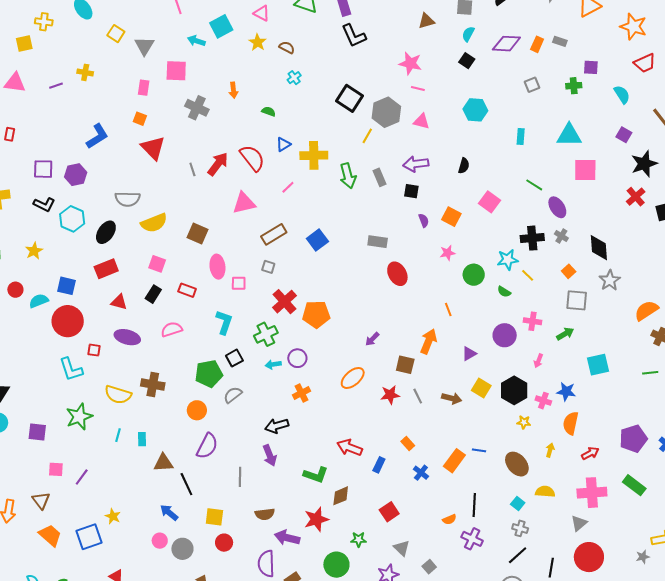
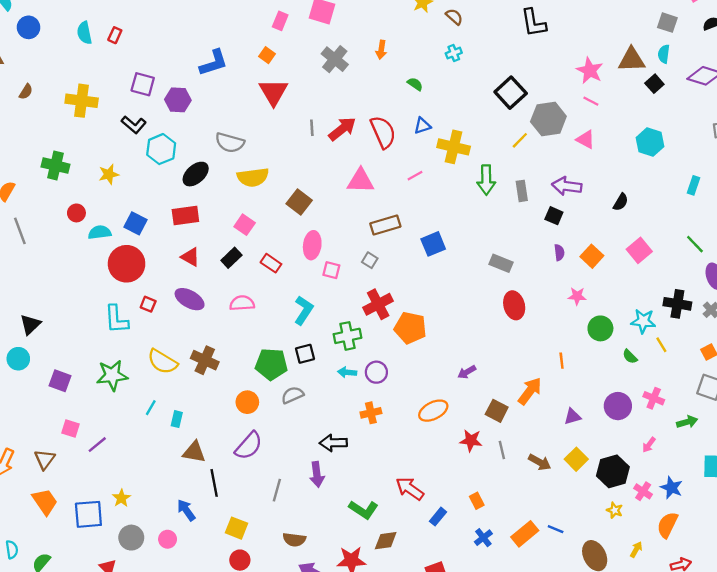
brown triangle: (426, 21) -> (632, 60), moved, size x1.4
cyan semicircle: (468, 34) -> (664, 54), turned -35
gray circle: (182, 549) -> (131, 538), moved

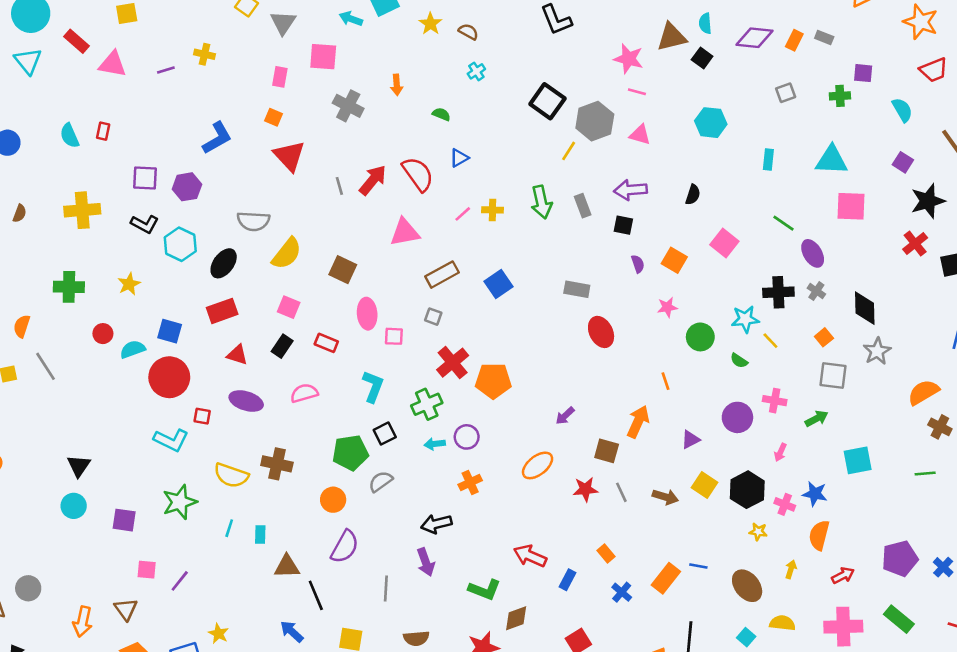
yellow cross: (454, 147) -> (492, 210), moved, size x0.6
yellow semicircle: (253, 177) -> (287, 254), turned -32
cyan L-shape: (116, 319) -> (171, 440), turned -48

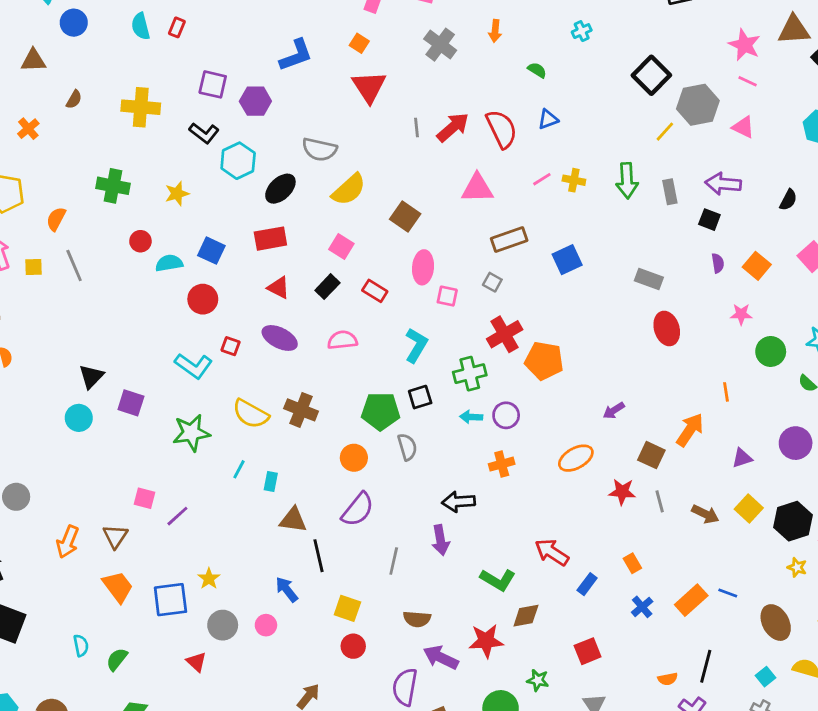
red circle: (169, 377) -> (203, 299), size x0.7
gray semicircle: (381, 481) -> (407, 447), turned 100
purple square: (124, 520) -> (131, 403), moved

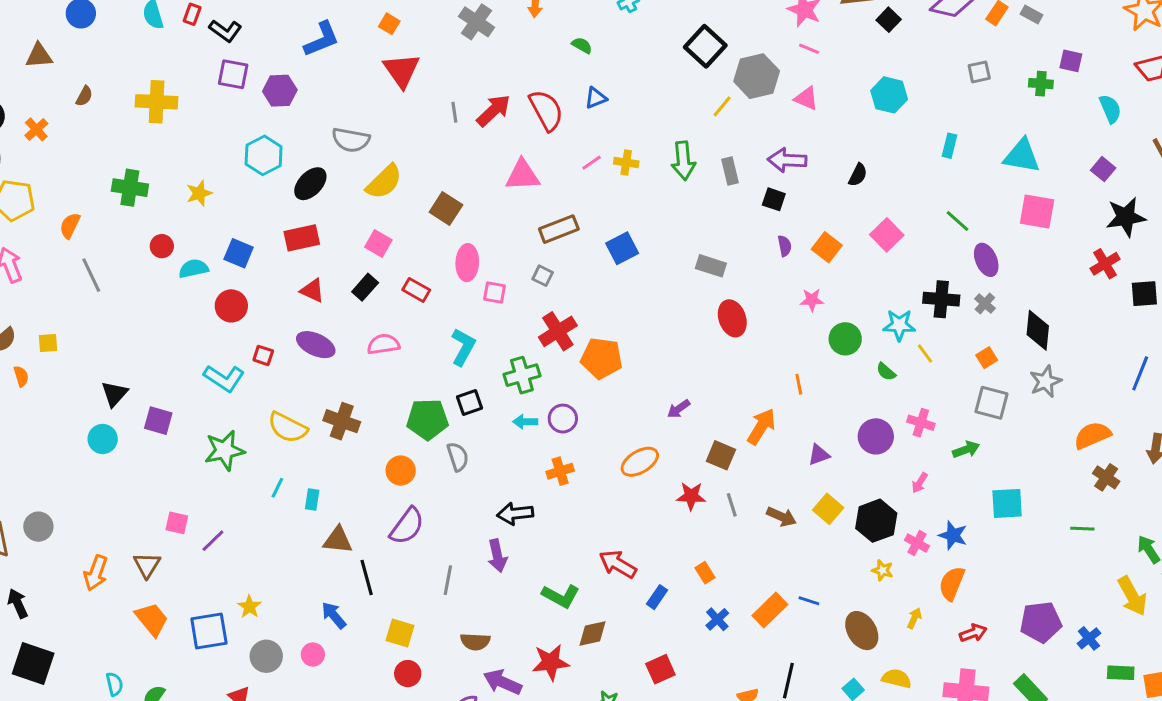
black L-shape: (204, 133) -> (225, 31), moved
yellow square: (34, 267) -> (48, 343), moved

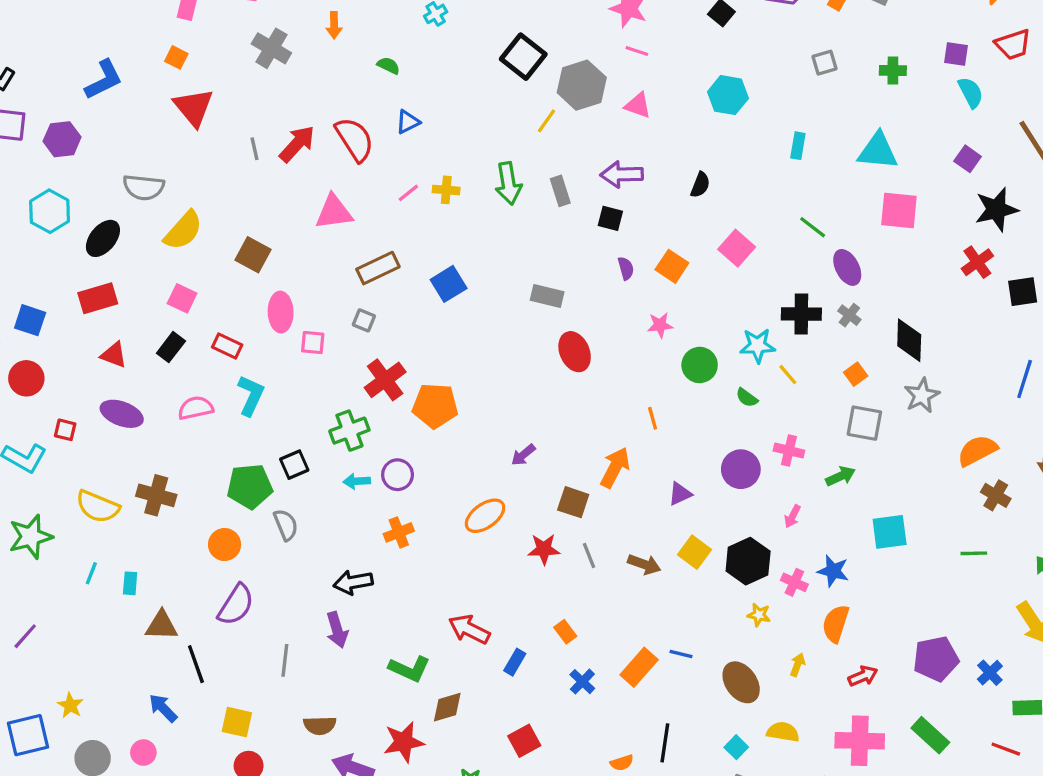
purple square: (1071, 61) -> (956, 54), moved
cyan L-shape: (463, 347) -> (251, 395), moved

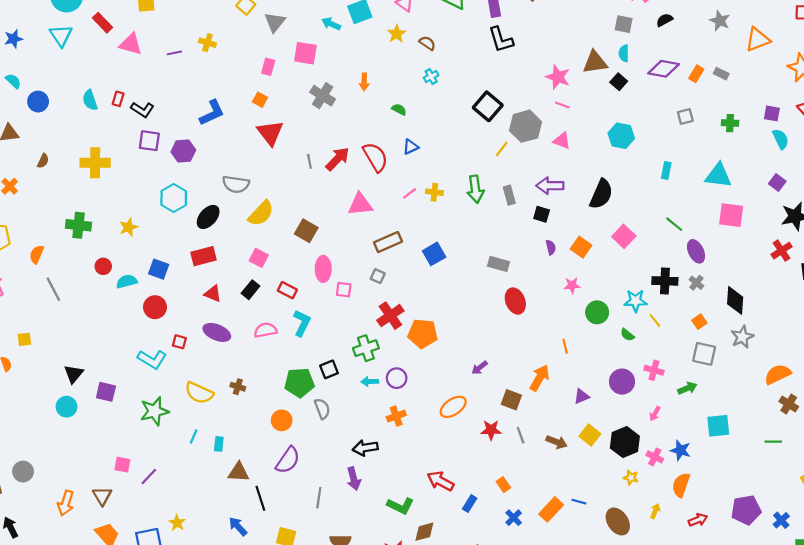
black semicircle: (700, 185) -> (601, 194), size x1.8
brown cross: (156, 495) -> (238, 387), size x0.6

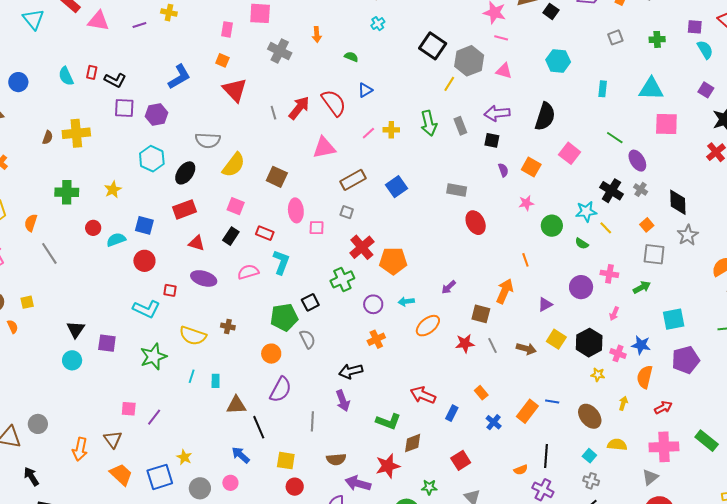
brown semicircle: (43, 161) -> (48, 137), moved
black cross: (665, 281) -> (611, 191), turned 35
cyan arrow: (370, 382) -> (406, 301), moved
purple pentagon: (746, 510) -> (686, 360), moved

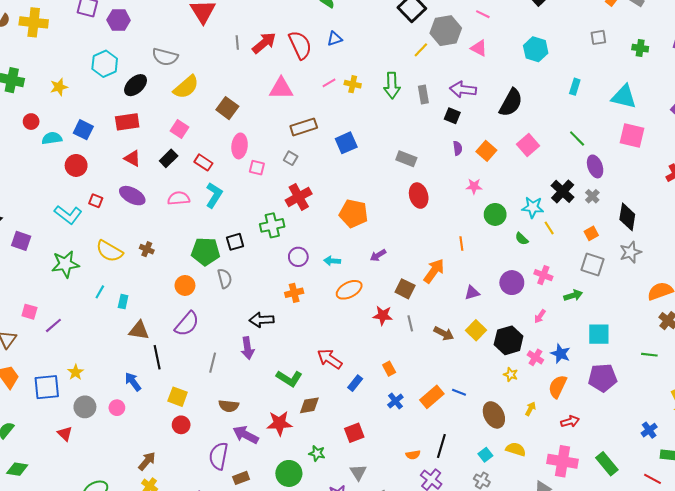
orange pentagon: (393, 261) -> (354, 214), moved

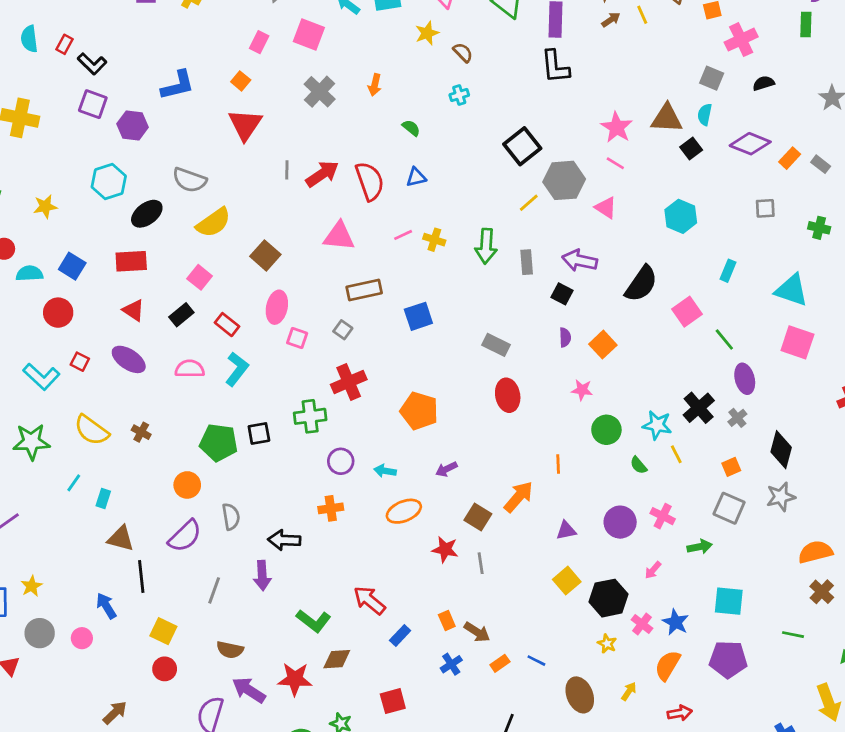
pink square: (528, 145) -> (687, 312), moved
gray semicircle: (225, 278) -> (231, 517), moved
brown arrow: (444, 333) -> (477, 632), moved
orange rectangle: (432, 397) -> (500, 663), size x0.6

